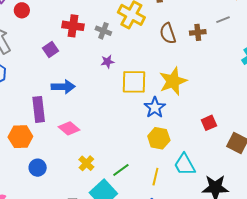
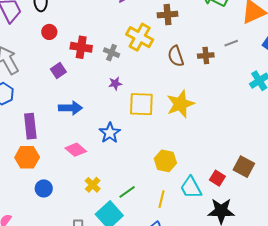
red circle: (22, 10) -> (49, 32), moved
blue star: (155, 107) -> (110, 133), moved
purple rectangle: (39, 109) -> (30, 126), moved
red square: (209, 123) -> (217, 178), moved, turned -35

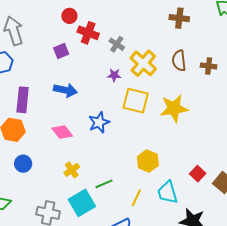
red circle: (49, 32) -> (69, 16), moved
yellow cross: (140, 37) -> (143, 63), moved
red square: (217, 178) -> (198, 174), moved

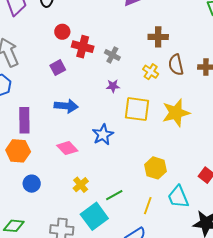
brown cross: (179, 18) -> (158, 37), moved
yellow cross: (143, 63) -> (151, 72), moved, size x0.6

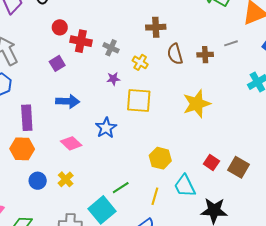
yellow cross: (151, 72) -> (140, 62), moved
yellow star: (176, 113) -> (197, 104), moved
yellow cross: (81, 185) -> (66, 179), moved

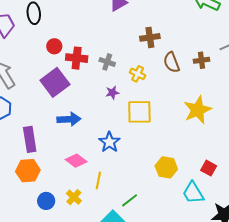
purple square: (57, 63) -> (55, 82), size x1.8
red square: (211, 163) -> (209, 168), moved
yellow line: (155, 196) -> (98, 180), moved

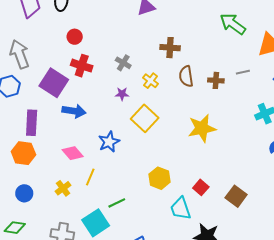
red cross: (77, 58) -> (82, 66), moved
purple square: (55, 82) -> (54, 83), moved, turned -32
yellow square: (139, 112) -> (145, 118), turned 32
blue circle: (46, 201) -> (24, 193), moved

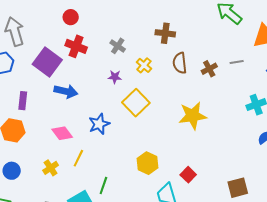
brown cross: (216, 80) -> (209, 69), turned -35
purple rectangle: (32, 123) -> (23, 101), size x0.7
brown square: (236, 196) -> (238, 188), moved, turned 35
green line: (117, 203) -> (103, 185), turned -48

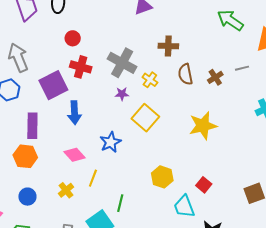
gray cross: (118, 46) -> (122, 63), size x1.8
purple square: (47, 62) -> (53, 85), turned 32
blue arrow: (66, 91) -> (74, 113), turned 80
purple rectangle: (23, 101) -> (32, 126), size x1.4

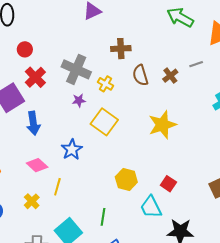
red cross: (81, 67) -> (35, 77), turned 35
green line: (120, 203) -> (103, 217), moved

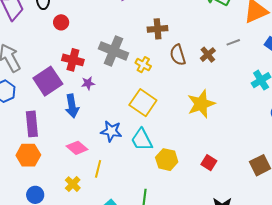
red circle: (25, 49) -> (61, 22), moved
red cross: (35, 77) -> (73, 60), turned -30
purple star: (79, 100) -> (88, 83), moved
blue star: (72, 150) -> (111, 131), turned -30
cyan trapezoid: (151, 207) -> (142, 140), moved

